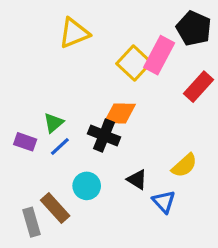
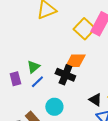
purple rectangle: (25, 142) -> (15, 79), turned 56
black triangle: (137, 180) -> (95, 100), moved

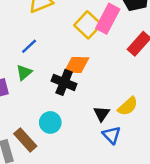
blue line: (37, 82) -> (29, 46), moved
black triangle: (95, 100) -> (102, 114), turned 32

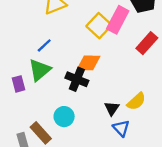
green triangle: (24, 72) -> (40, 70), size x1.5

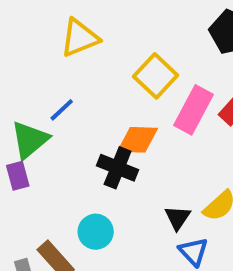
pink rectangle: (118, 20) -> (193, 110), moved
green triangle: (40, 70) -> (30, 140), moved

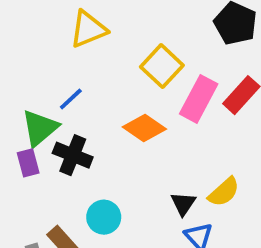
orange diamond: (138, 140) -> (144, 128), turned 33
black cross: (118, 168) -> (73, 155), moved

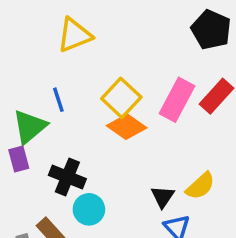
yellow square: (162, 66) -> (121, 98), moved
blue line: (71, 99) -> (58, 100), turned -65
black cross: (73, 155) -> (67, 177), moved

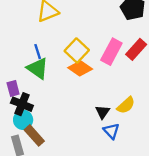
green triangle: (30, 127) -> (38, 68), moved, turned -45
black cross: (67, 177) -> (22, 104), moved
cyan circle: (89, 209) -> (23, 120), moved

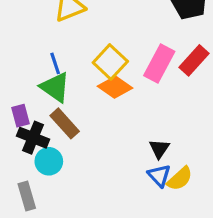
yellow semicircle: (126, 105) -> (180, 179), moved
black triangle: (102, 112) -> (159, 149), moved
cyan circle: (23, 120) -> (49, 161), moved
brown rectangle: (34, 135) -> (65, 123), moved

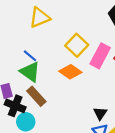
yellow square: (110, 62) -> (77, 45), moved
blue line: (55, 63) -> (30, 56), turned -32

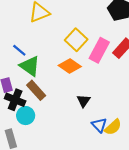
blue line: (30, 56) -> (19, 50), moved
black triangle: (100, 113) -> (83, 101), moved

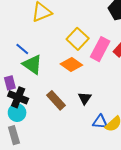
brown rectangle: (36, 90) -> (56, 100), moved
cyan circle: (26, 116) -> (17, 113), moved
blue triangle: (99, 125) -> (100, 122), turned -42

